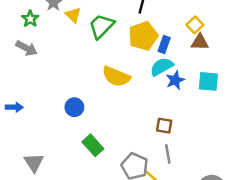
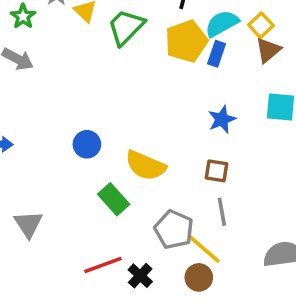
brown triangle: (200, 42) -> (268, 50), turned -42
cyan semicircle: (162, 67) -> (222, 24), moved
yellow semicircle: (116, 76) -> (146, 166), moved
blue star: (175, 80) -> (222, 119), moved

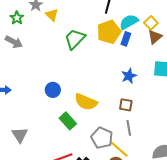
green trapezoid: (126, 27) -> (75, 39), moved

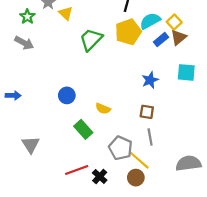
blue rectangle: (126, 39) -> (161, 40), moved, turned 32
yellow semicircle: (86, 102) -> (103, 109), size x0.6

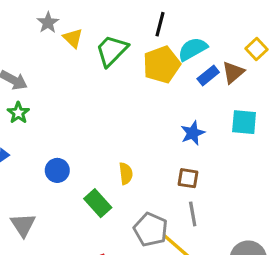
green star: (27, 17) -> (18, 113), moved
yellow square: (174, 22) -> (256, 49), moved
green trapezoid: (91, 40) -> (112, 51), moved
blue circle: (67, 95) -> (57, 170), moved
yellow semicircle: (103, 109) -> (126, 174), turned -120

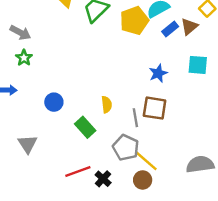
brown square: (188, 178) -> (155, 108), size x1.5
gray line: (193, 214) -> (135, 118), moved

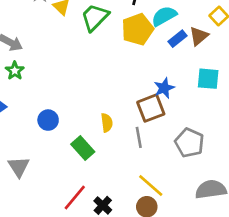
brown square: (155, 108) -> (151, 108), moved, turned -30
gray pentagon: (126, 148) -> (189, 143), moved
red line: (78, 172) -> (75, 197), turned -30

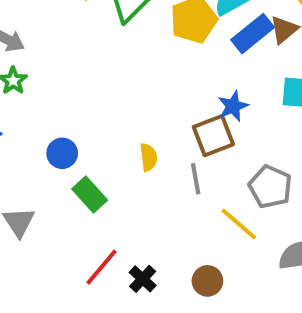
blue rectangle: (177, 39) -> (253, 34), size x1.5
green rectangle: (83, 148) -> (90, 195), moved
yellow line: (151, 185) -> (239, 224), moved

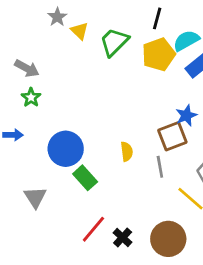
blue circle: (62, 153) -> (66, 149), size x1.6
brown circle: (207, 281) -> (168, 239), size x1.6

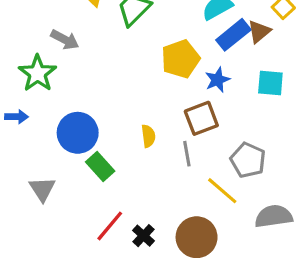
yellow pentagon: (159, 54) -> (180, 59), moved
gray arrow: (27, 68) -> (65, 40), moved
green star: (31, 97) -> (37, 73), size x1.6
blue star: (186, 115) -> (217, 80), moved

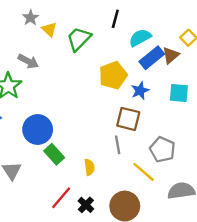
brown square: (201, 118) -> (128, 119), turned 35
yellow semicircle: (148, 136) -> (89, 167), moved

